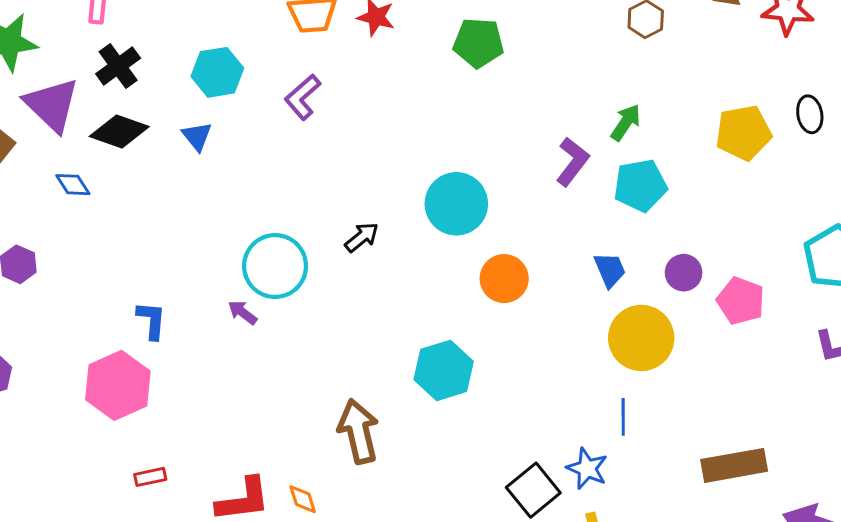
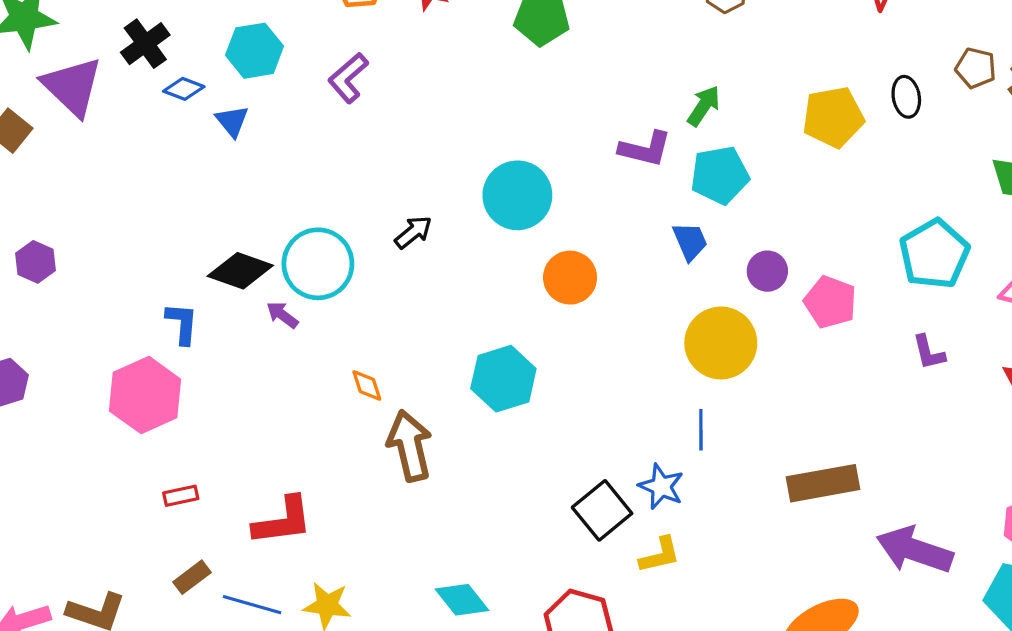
black diamond: (119, 131) -> (240, 271), moved
purple L-shape: (572, 162) -> (645, 149), turned 66
blue diamond: (73, 185) -> (184, 89), moved, turned -36
blue trapezoid: (610, 270) -> (690, 241), moved
orange diamond: (303, 499) -> (367, 386), moved

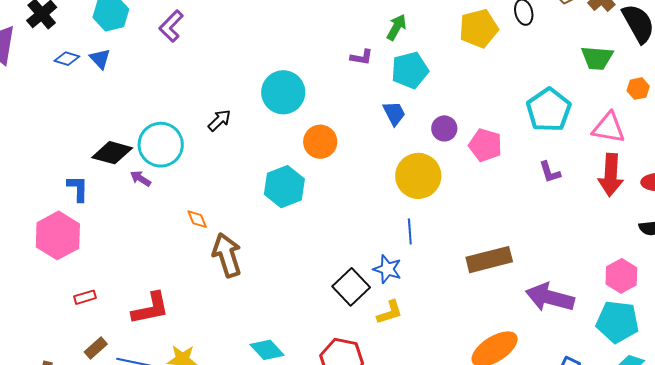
blue diamond: (184, 89) -> (67, 59), moved
purple L-shape: (645, 149) -> (362, 57), size x0.7
cyan hexagon: (503, 379) -> (284, 187), moved

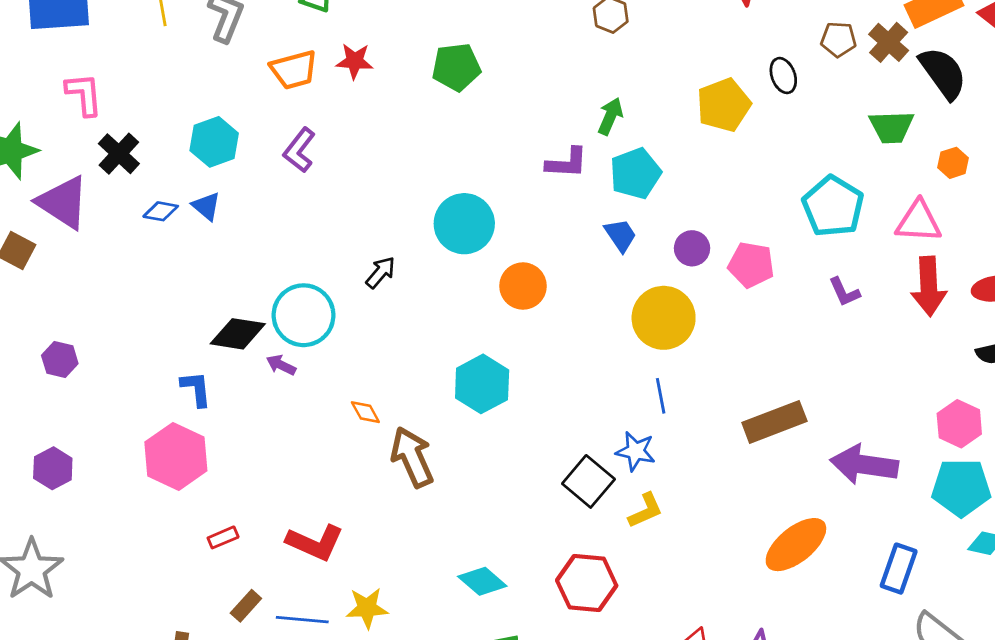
purple L-shape: (362, 57) -> (567, 163), size x1.4
cyan hexagon: (284, 187) -> (482, 384), moved
red L-shape: (150, 308) -> (315, 543), turned 42

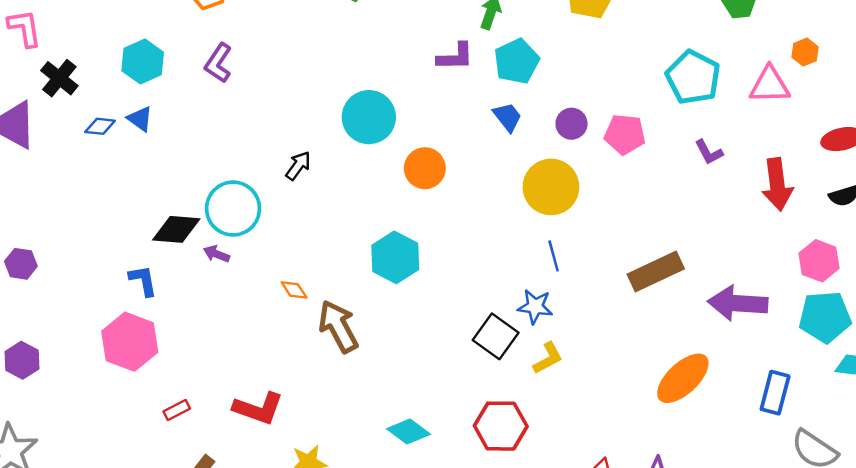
orange hexagon: (953, 163) -> (805, 52), moved
red arrow: (929, 286) -> (777, 184), moved

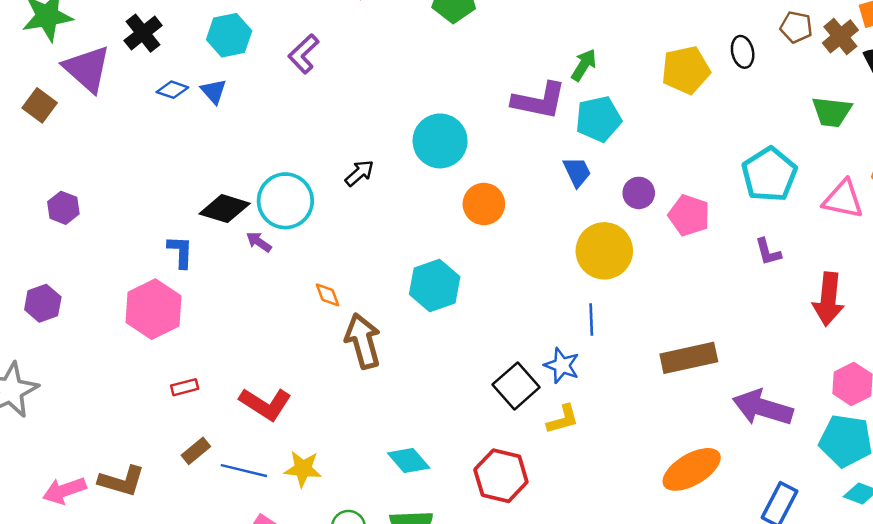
purple L-shape: (455, 57) -> (539, 101), size x1.4

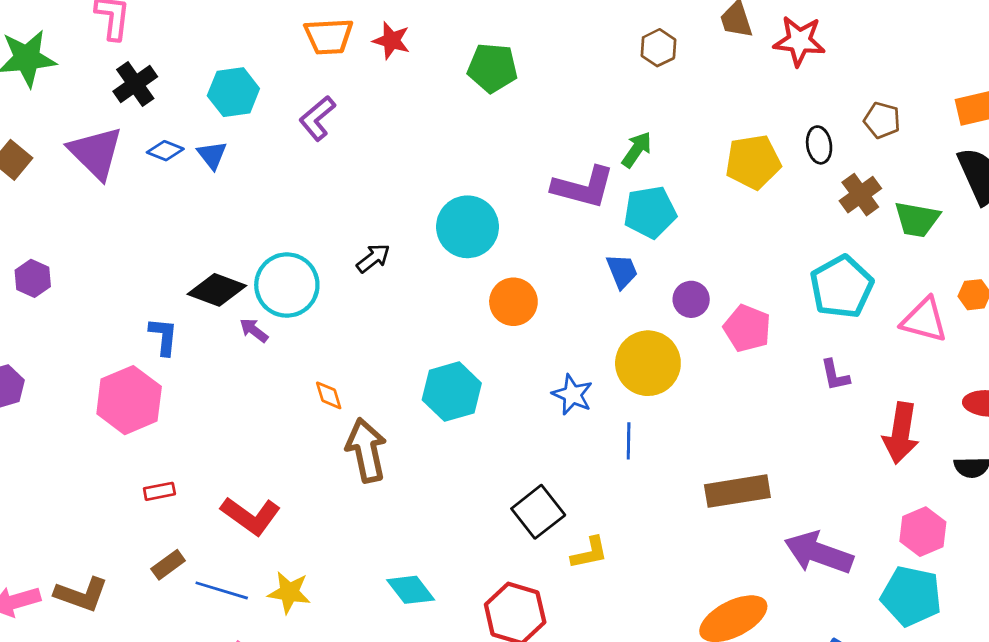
brown cross: (840, 36) -> (860, 195), moved
purple triangle: (87, 69) -> (96, 153), moved
blue star: (562, 365) -> (572, 395), moved

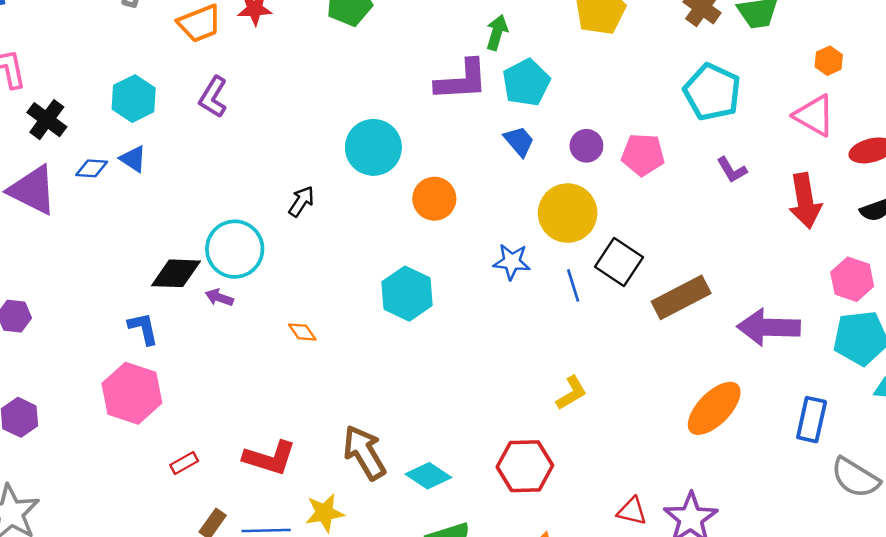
pink triangle: (924, 320) -> (814, 115), moved, turned 33
brown arrow: (366, 450) -> (364, 453), moved
black square: (538, 512) -> (619, 262), moved

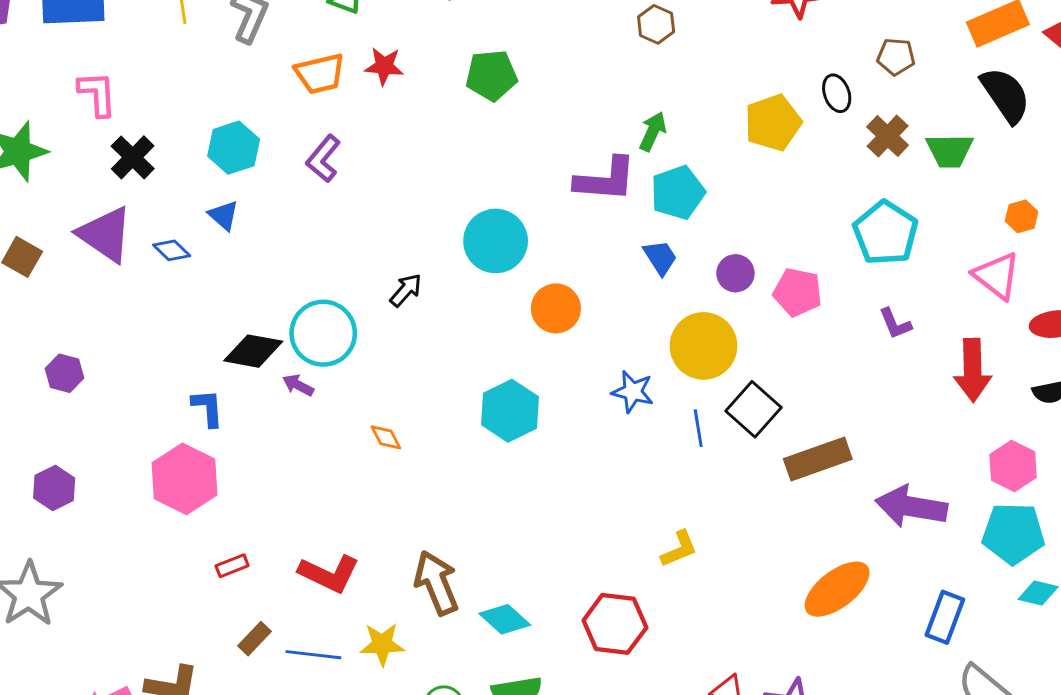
blue diamond: (92, 168) -> (172, 250), moved, turned 32

